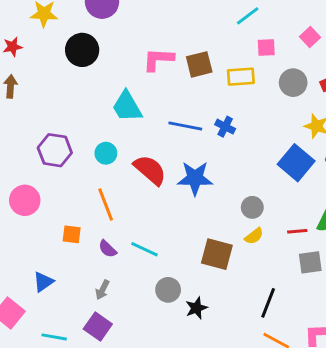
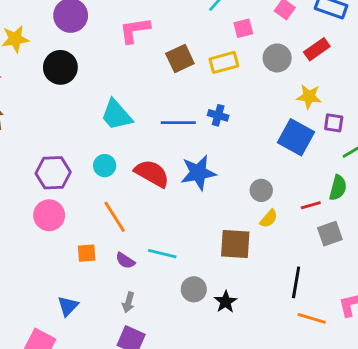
pink L-shape: (158, 59) -> (135, 30), moved
pink circle: (25, 200) -> (49, 215), moved

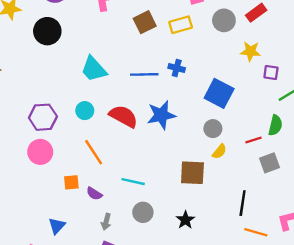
blue square: (296, 137) -> (219, 93), moved
purple semicircle: (125, 261) -> (94, 194), moved
gray circle: (194, 289) -> (143, 212), moved

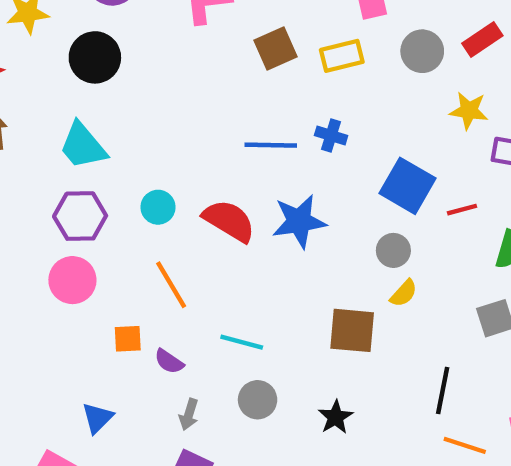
cyan trapezoid: (94, 69) -> (83, 146), moved
red line: (254, 140) -> (462, 210), moved

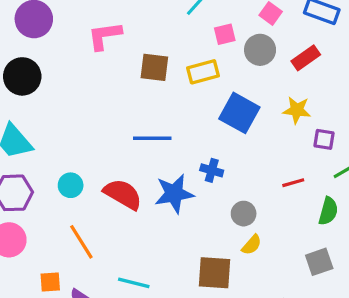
brown square: (276, 48) -> (154, 67), turned 32
gray circle: (422, 51) -> (260, 50), moved
blue cross: (331, 136) -> (212, 170), moved
blue square: (408, 186) -> (239, 113), moved

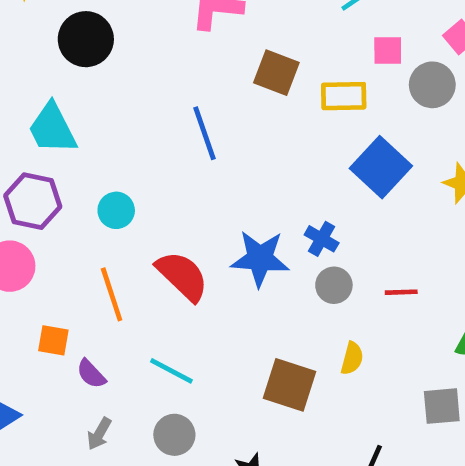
blue line: (152, 138) -> (204, 133), moved, turned 57
red line: (293, 183) -> (401, 292), moved
red semicircle: (123, 194) -> (182, 276), moved
gray circle: (244, 214) -> (334, 285), moved
yellow semicircle: (252, 245) -> (352, 358), turned -40

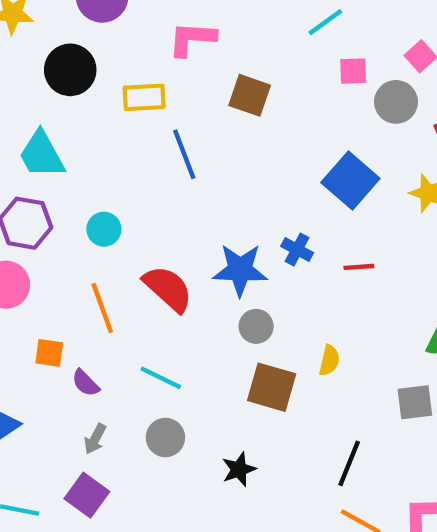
yellow rectangle: (344, 96) -> (144, 97), moved
gray circle: (334, 285) -> (256, 326), moved
red line: (401, 292) -> (359, 267), moved

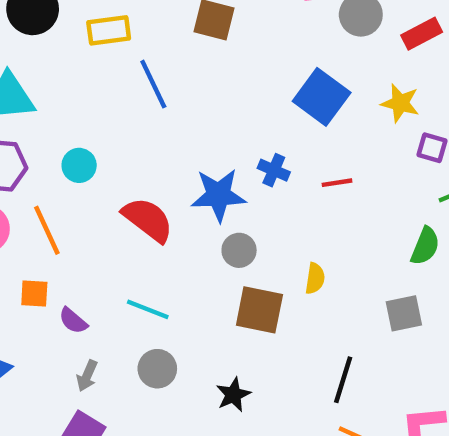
orange line: (102, 308) -> (47, 230), moved

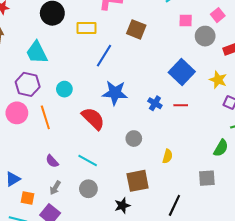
blue line: (153, 84) -> (104, 56), turned 50
red line: (337, 183) -> (181, 105), moved
blue star: (218, 195) -> (115, 93), moved
orange square: (34, 293) -> (28, 198), moved
brown square: (259, 310) -> (138, 181), moved, turned -30

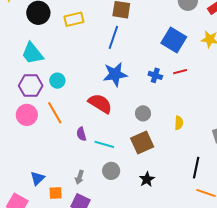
blue line: (104, 56) -> (113, 37), moved
cyan circle: (64, 89) -> (57, 81), moved
purple semicircle: (52, 161) -> (81, 134), moved, turned 40
brown square: (138, 181) -> (142, 143), moved

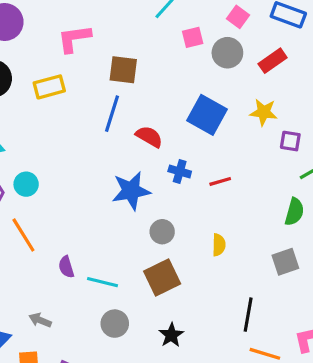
red line: (180, 72) -> (220, 181), moved
blue star: (115, 74) -> (131, 191), moved
red semicircle: (100, 104) -> (149, 137), moved, size x0.7
gray arrow: (80, 177) -> (40, 320), moved, turned 96

